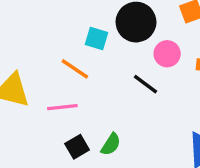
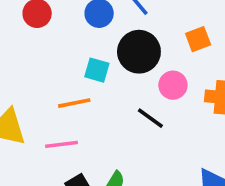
orange line: (75, 69) -> (74, 103), turned -44

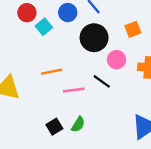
cyan square: (97, 70) -> (44, 27), moved, turned 35
pink line: (61, 144) -> (74, 90), moved

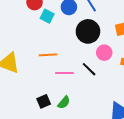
cyan square: (44, 27) -> (47, 16), turned -32

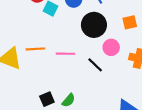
orange line: (48, 55) -> (35, 49), moved
pink line: (64, 73) -> (65, 54), moved

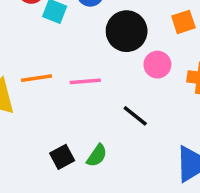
black line: (95, 65) -> (135, 116), moved

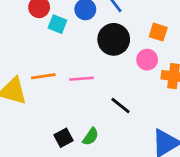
orange square: (183, 22) -> (158, 32), turned 36
pink circle: (157, 65) -> (147, 60), moved

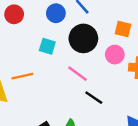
cyan square: (57, 24) -> (47, 46), moved
pink line: (81, 79) -> (78, 74), moved, turned 45

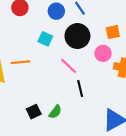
orange square: (123, 29) -> (113, 32), turned -32
black line: (94, 98) -> (80, 89), turned 35

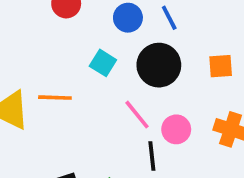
pink circle: (103, 53) -> (176, 129), moved

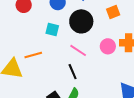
pink circle: (176, 129) -> (108, 46), moved
black line: (152, 156) -> (73, 72), moved

